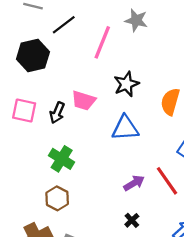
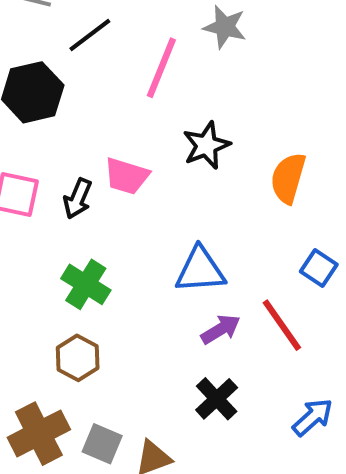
blue triangle: (125, 128) -> (200, 270), moved
black cross: (132, 220) -> (217, 399), size x1.5

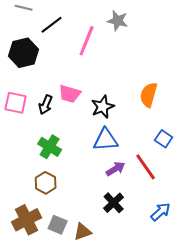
black star: (206, 145) -> (103, 107), moved

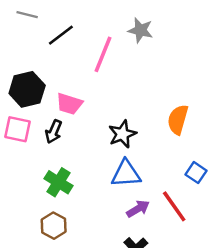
black hexagon: (24, 53) -> (27, 89), moved
pink trapezoid: (70, 94) -> (69, 104), moved

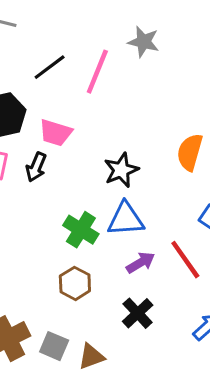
black line: (61, 35) -> (50, 67), moved
green cross: (58, 182) -> (81, 230), moved
brown hexagon: (54, 226) -> (75, 283), moved

